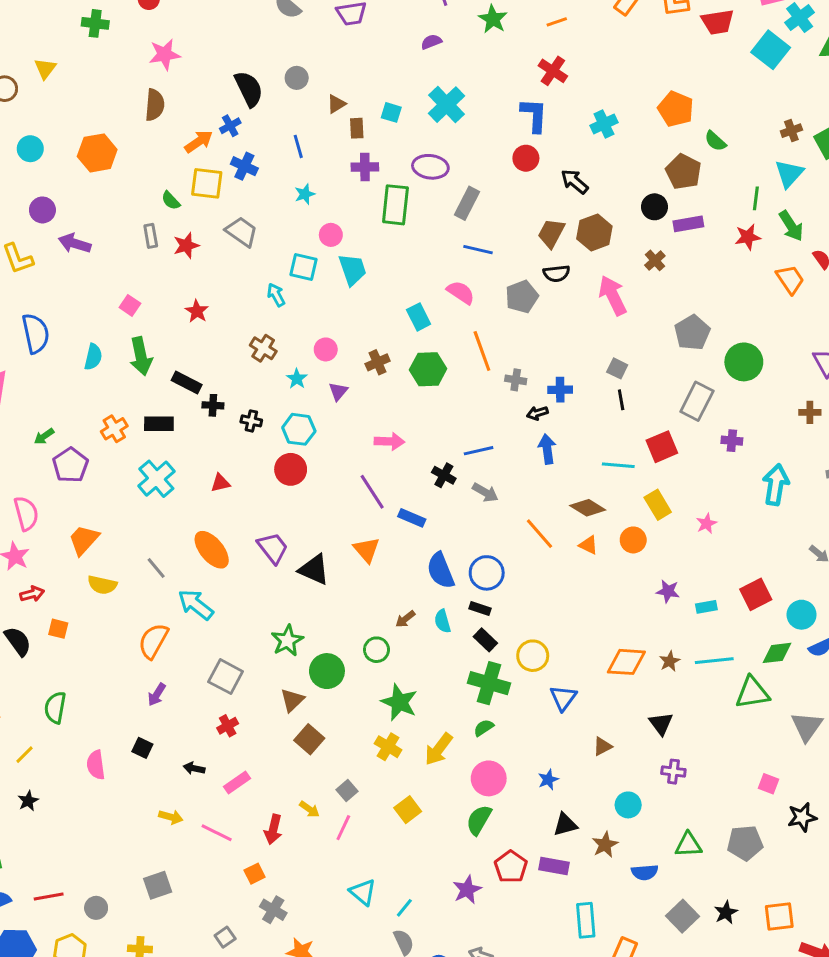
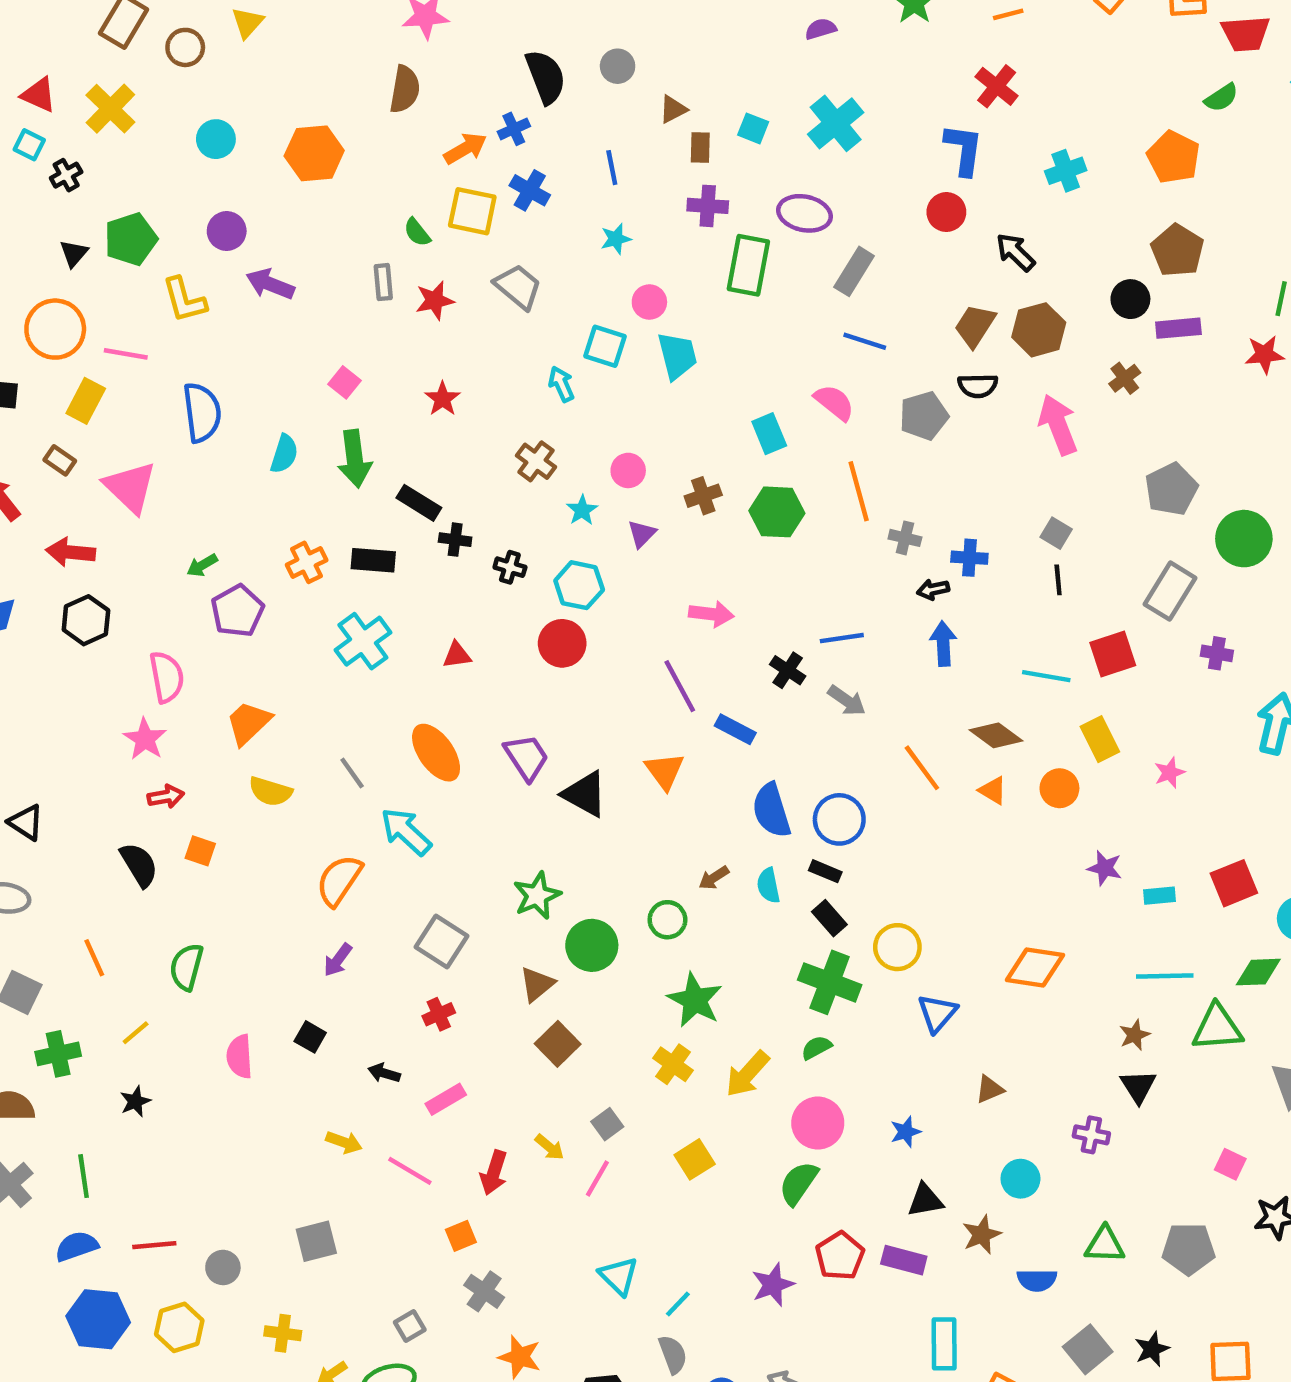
green semicircle: (715, 141) -> (1221, 98), moved, turned -80
brown star: (670, 661) -> (1135, 1035), moved
black triangle: (661, 724) -> (1138, 1086), moved

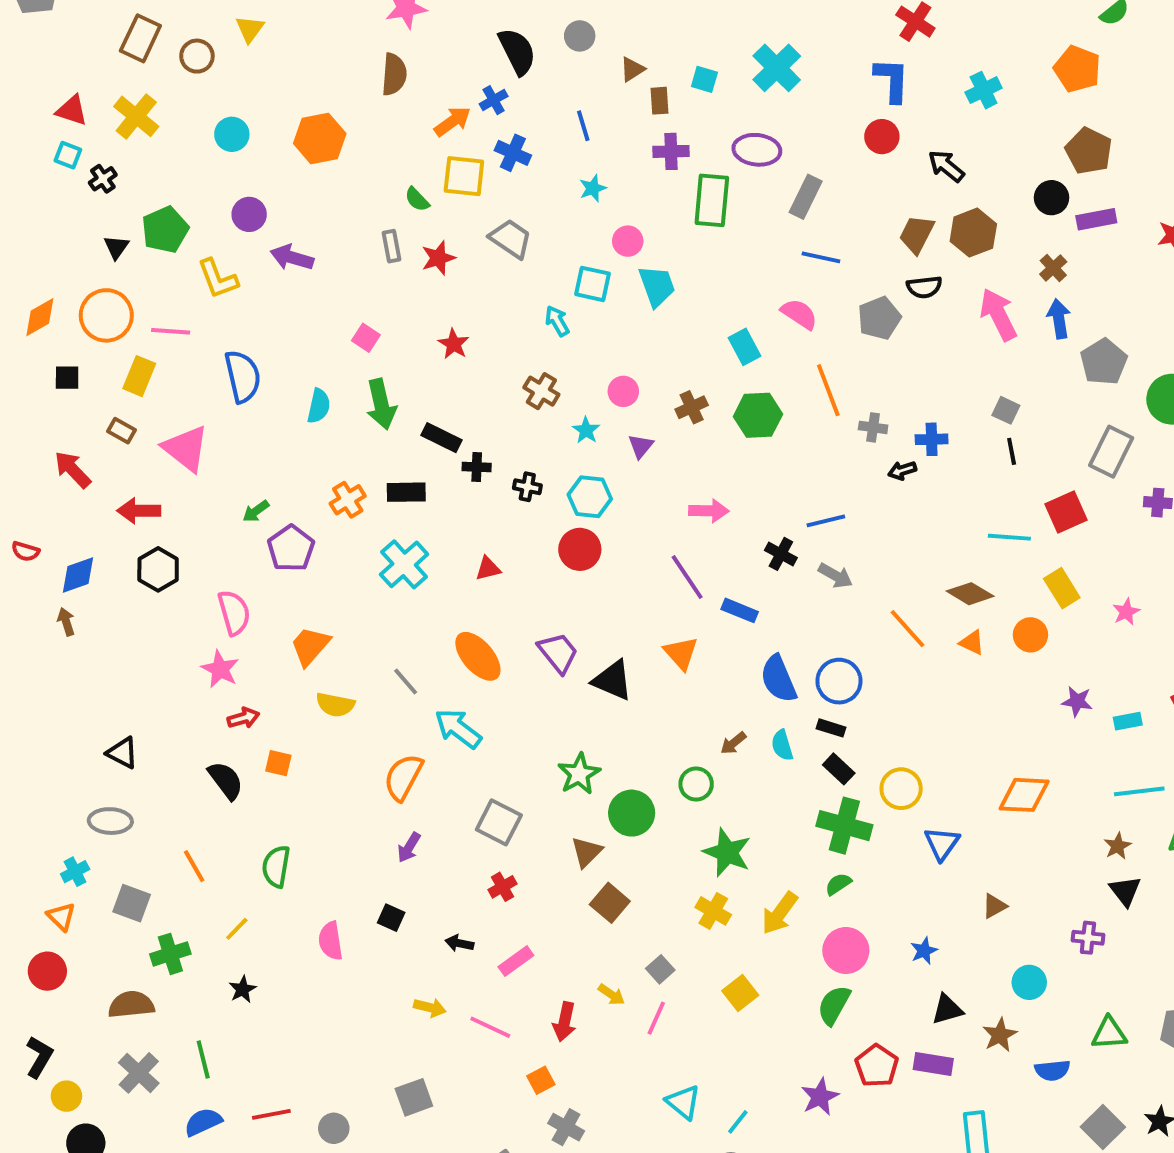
blue arrow: (943, 644) -> (1059, 319), moved

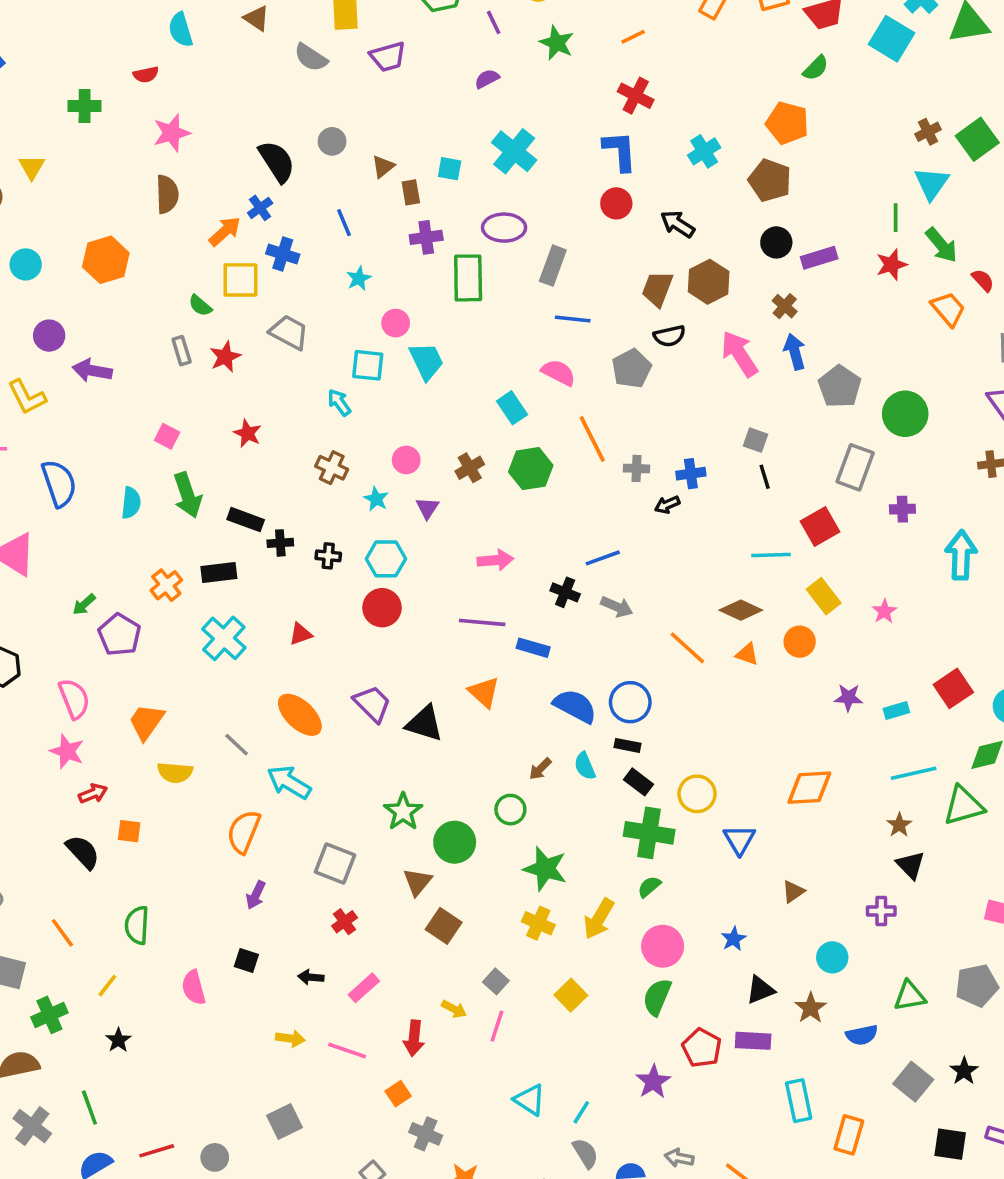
brown pentagon: (1089, 151) -> (770, 180), moved
purple line: (687, 577) -> (482, 622), turned -45
blue semicircle: (778, 679) -> (575, 706), turned 147

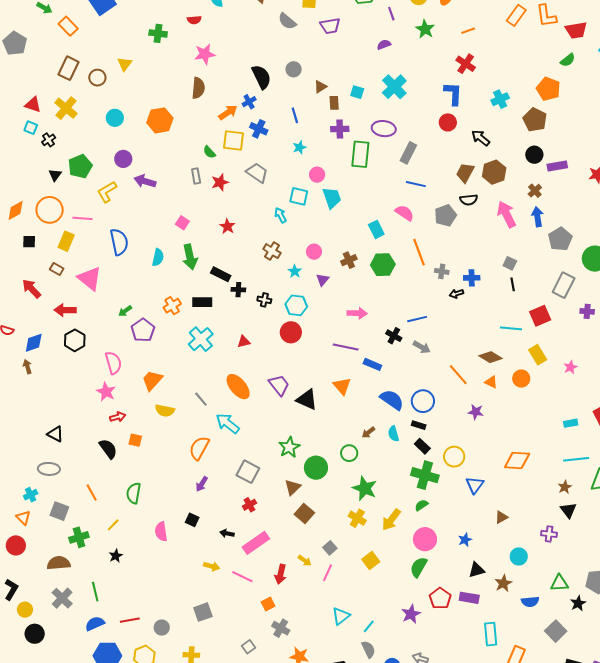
yellow L-shape: (27, 397) -> (107, 192), turned 80
purple star: (848, 698) -> (476, 412), moved
pink rectangle: (364, 988) -> (256, 543), size x1.5
black star: (964, 1071) -> (578, 603), moved
cyan triangle: (530, 1100) -> (341, 616), turned 42

